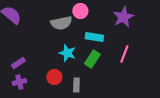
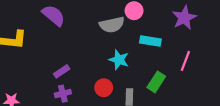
green rectangle: (92, 59) -> (156, 82), moved

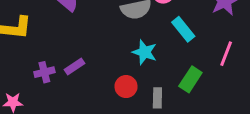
cyan rectangle: (150, 41) -> (183, 29), turned 42
purple cross: (63, 94) -> (44, 72), moved

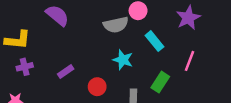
purple cross: (44, 72) -> (25, 67), moved
red circle: (126, 87) -> (97, 87), moved

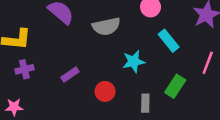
gray semicircle: (116, 25) -> (106, 26), moved
cyan star: (123, 60) -> (134, 62), turned -30

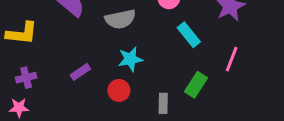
cyan star: (134, 62) -> (130, 59), moved
purple cross: (24, 69) -> (26, 78), moved

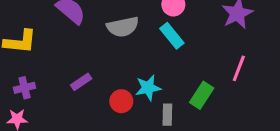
cyan rectangle: (189, 35) -> (172, 36), moved
cyan star: (130, 59) -> (148, 88), moved

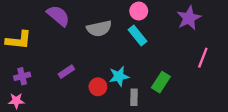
pink line: (239, 68) -> (203, 58), moved

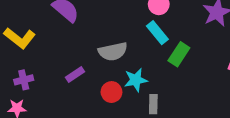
gray semicircle: (99, 28) -> (113, 52), moved
yellow L-shape: (19, 40) -> (20, 38), turned 32
green rectangle: (161, 82) -> (179, 54), moved

